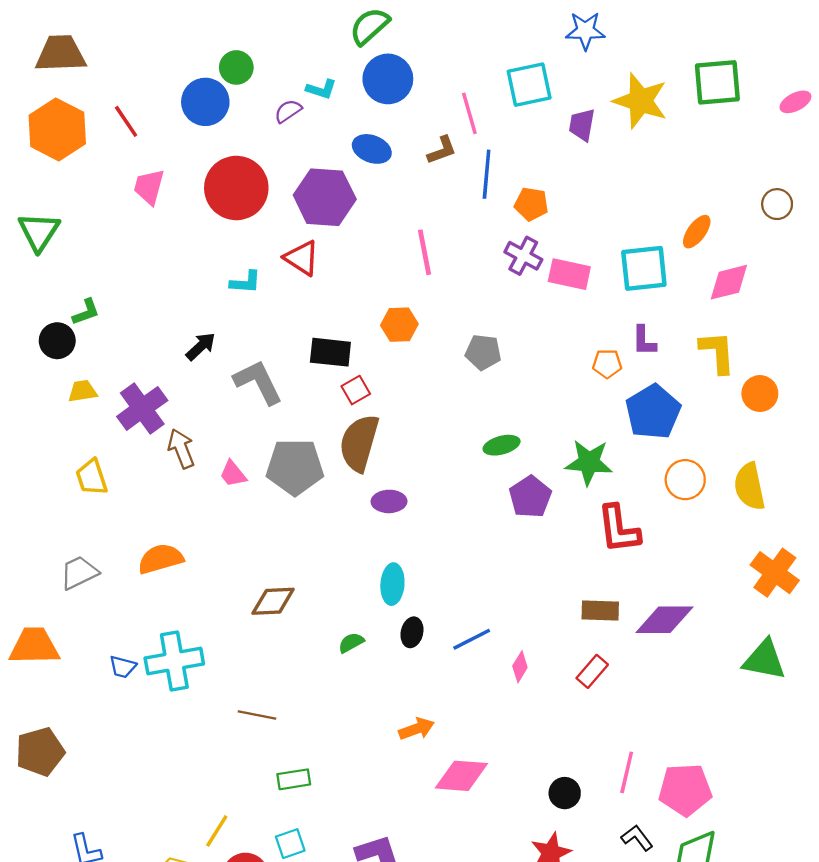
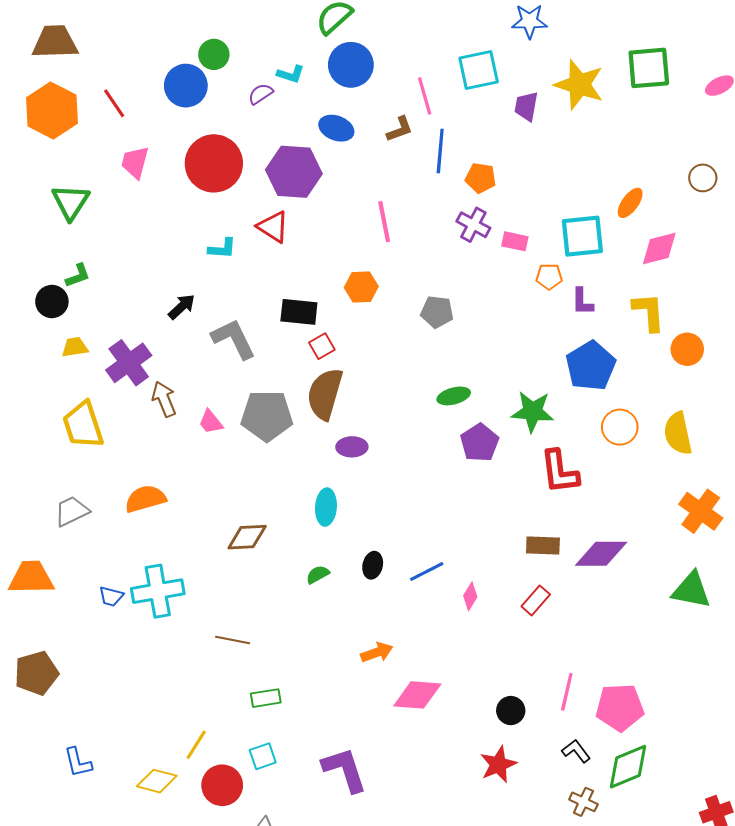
green triangle: (39, 232) -> (71, 202), moved
pink rectangle: (569, 274) -> (515, 241), size x0.7
orange pentagon: (607, 364) -> (549, 277), moved
yellow trapezoid: (92, 477) -> (83, 425), size x1.4
cyan ellipse: (392, 584) -> (326, 507), moved

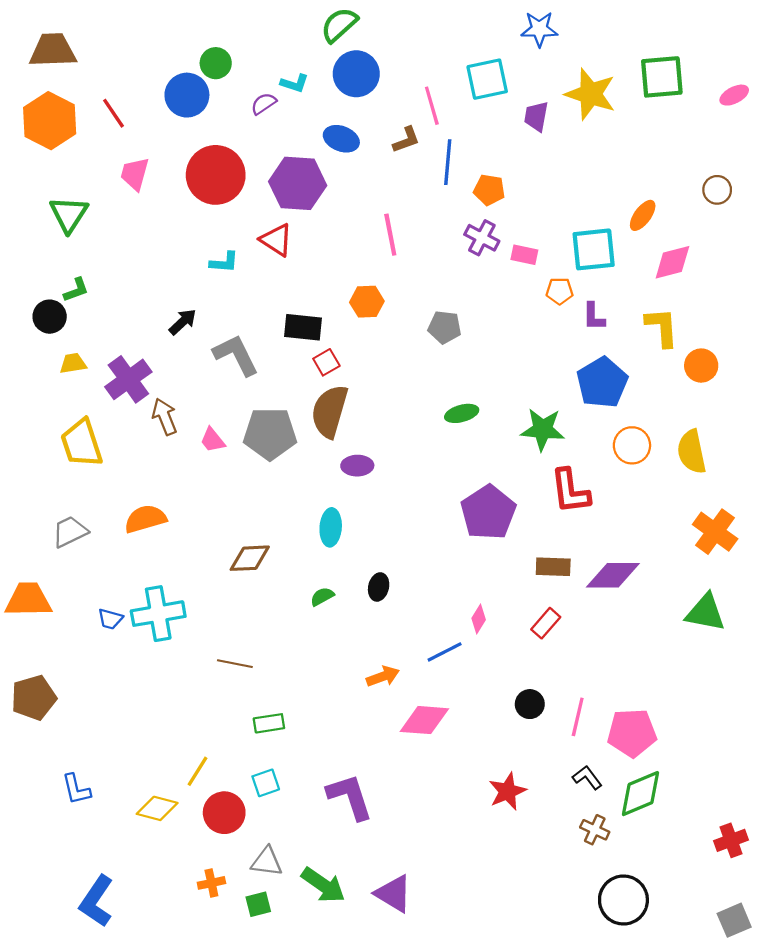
purple pentagon: (480, 443) -> (488, 512), moved, size x1.4
blue line: (427, 571) -> (445, 652), moved
black circle: (511, 711) -> (530, 704), moved

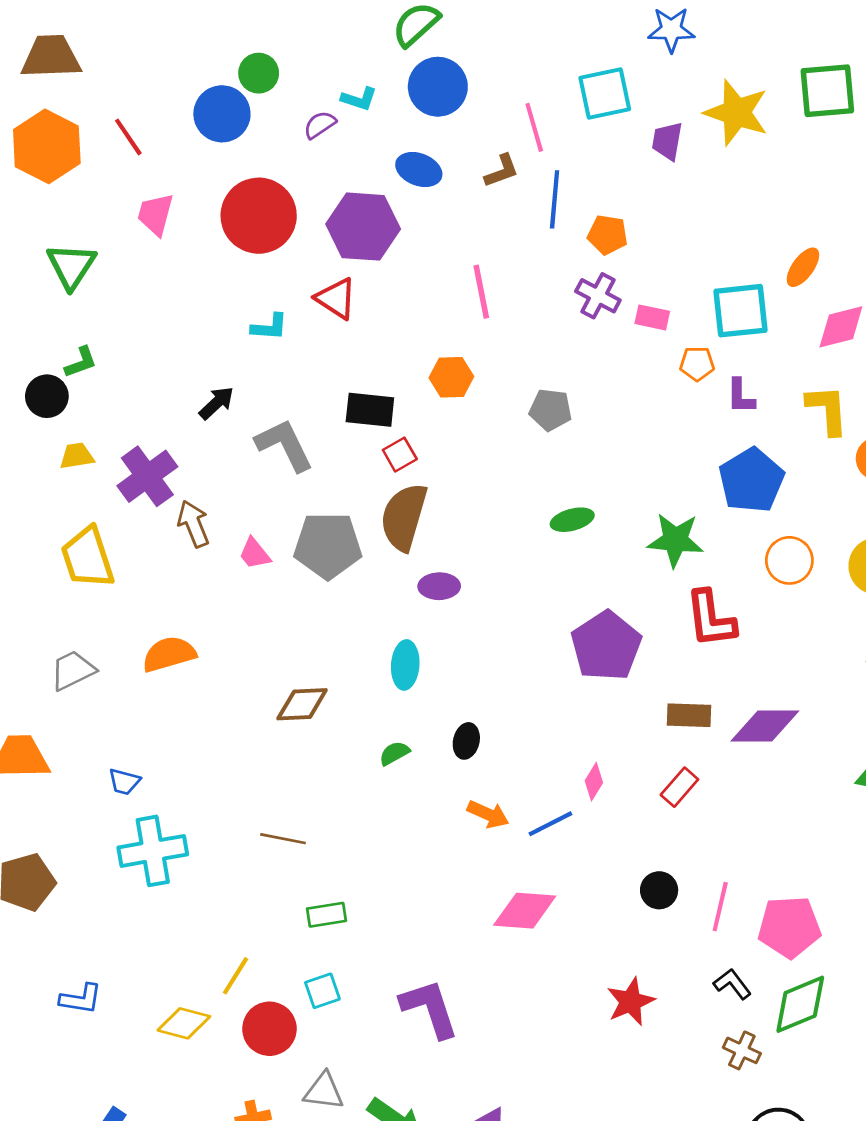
cyan cross: (158, 614) -> (153, 851), moved
orange arrow: (383, 676) -> (488, 814), moved, turned 44
blue L-shape: (76, 789) -> (81, 999), turned -68

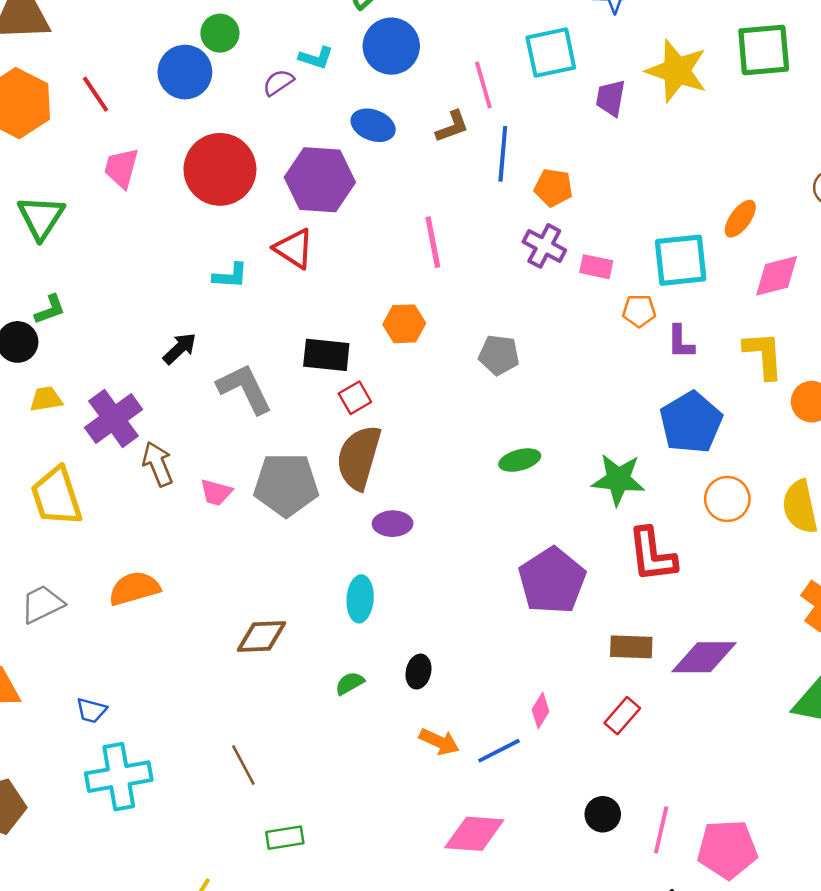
pink trapezoid: (255, 554) -> (216, 492), turned -36
brown line: (283, 839) -> (243, 765), turned 51

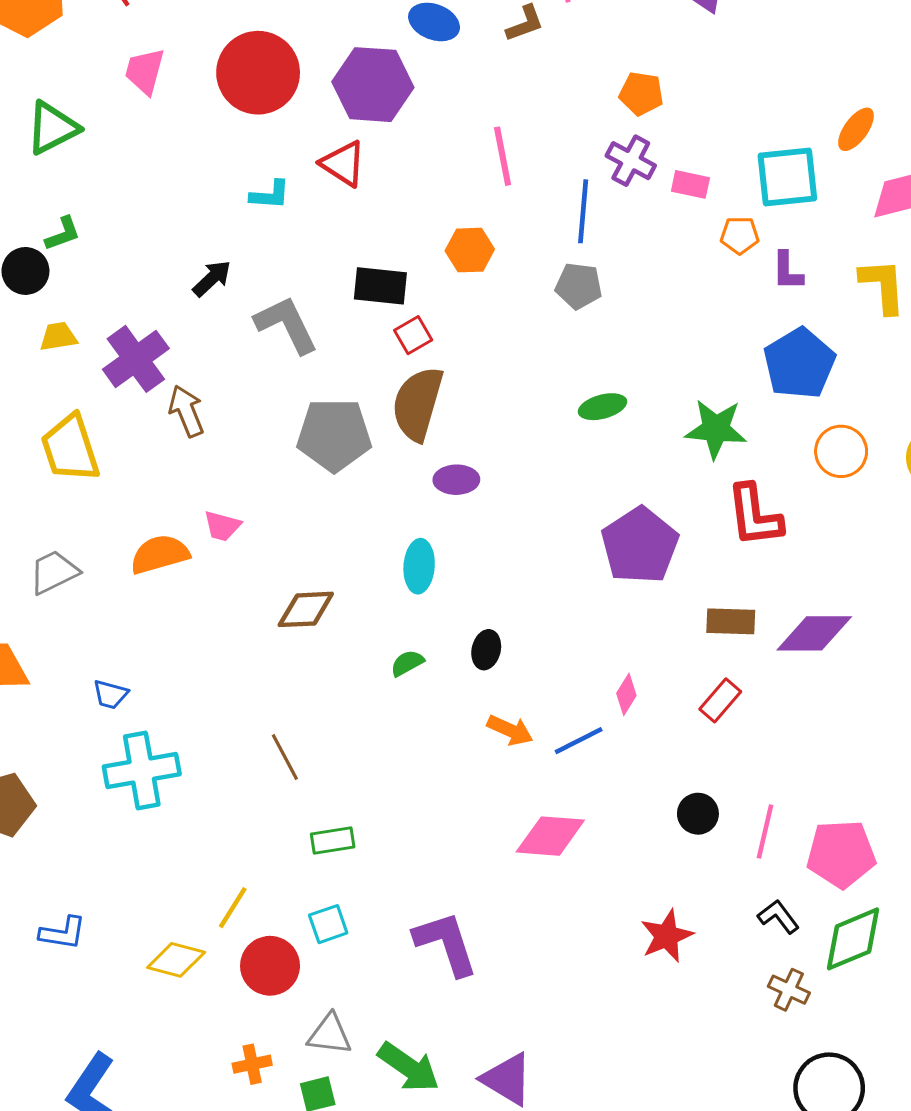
blue line: (503, 154) -> (583, 211), moved
green triangle: (41, 217) -> (52, 128), turned 30
pink trapezoid: (216, 492) -> (222, 526), moved

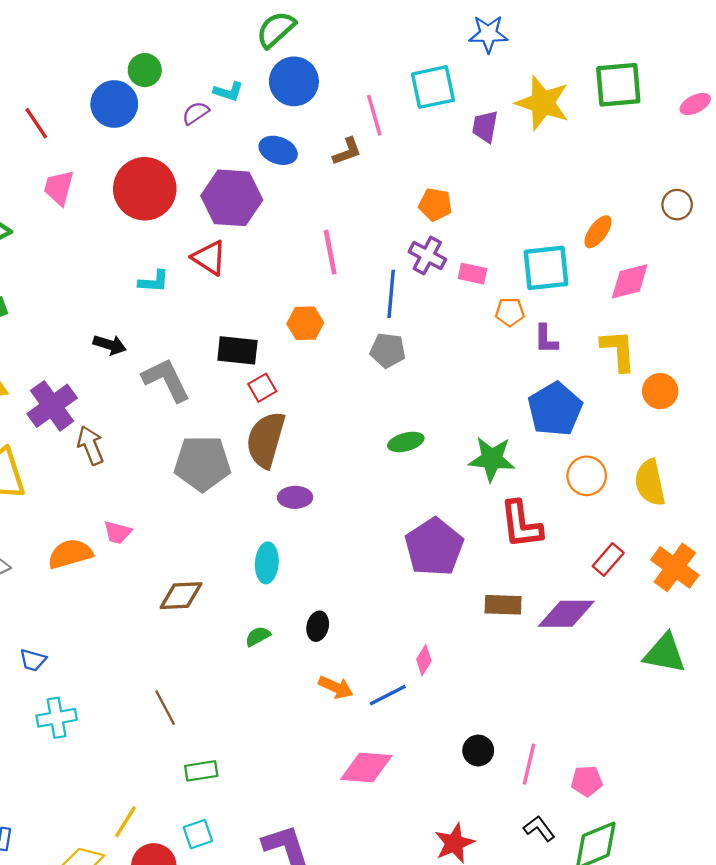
black arrow: (212, 278) -> (110, 345), turned 60
red rectangle: (720, 700) -> (608, 560), moved
cyan cross: (142, 770) -> (57, 718), size x0.7
pink pentagon: (841, 854) -> (587, 781), size x0.6

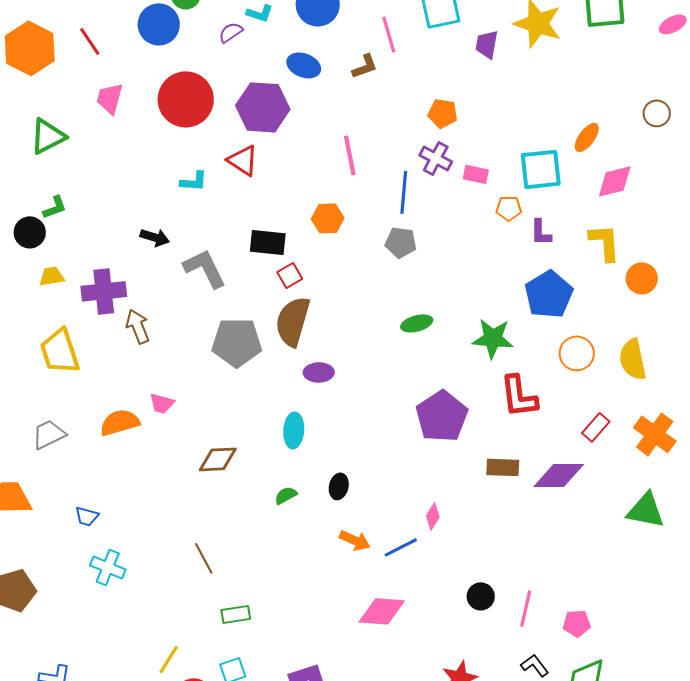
purple cross: (52, 406) -> (104, 291), turned 30
cyan cross: (57, 718) -> (108, 567), turned 32

